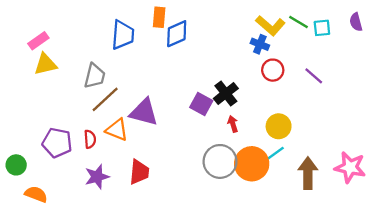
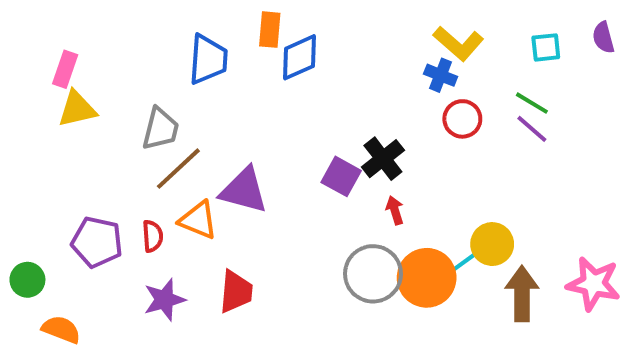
green line: (299, 22) -> (532, 103), moved
pink rectangle: (38, 41) -> (65, 69), turned -36
yellow circle: (279, 126) -> (492, 244), moved

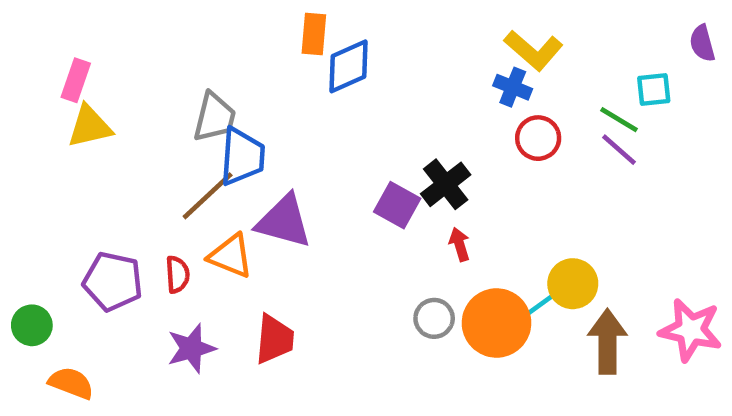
cyan square: (546, 47) -> (654, 90), moved
blue trapezoid: (208, 59) -> (242, 157), moved
gray trapezoid: (160, 129) -> (214, 117), moved
gray circle: (373, 274) -> (434, 318), size x0.6

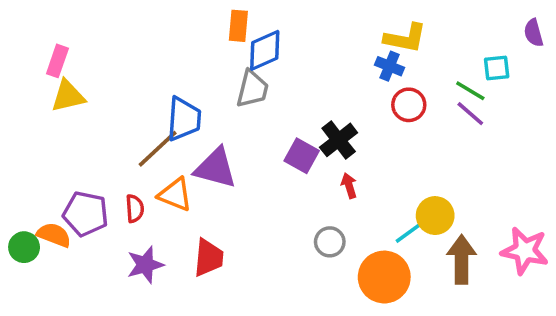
yellow L-shape: (533, 50) -> (405, 38), turned -30
gray trapezoid: (214, 117) -> (252, 89), moved
orange circle: (496, 323) -> (384, 277), moved
orange semicircle: (71, 383) -> (54, 235), moved

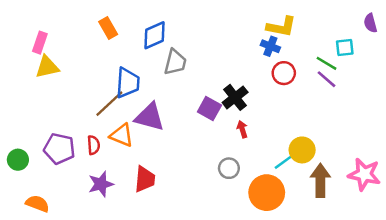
orange rectangle: (238, 26) -> (108, 28), moved, turned -35
blue diamond: (265, 50) -> (155, 35), moved
orange semicircle: (54, 235) -> (37, 204), moved
green circle: (24, 247) -> (18, 160), moved

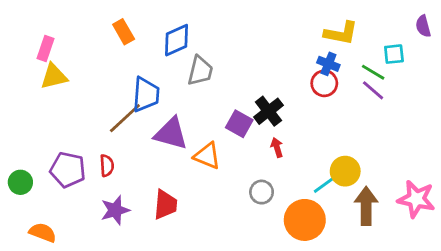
yellow L-shape: (281, 27) -> (341, 33), moved
blue cross: (270, 46) -> (328, 64), moved
orange triangle: (122, 135) -> (207, 156), moved

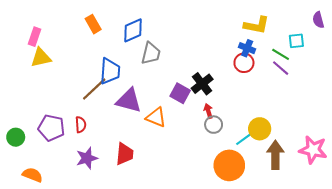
gray circle: (262, 192) -> (214, 125), moved

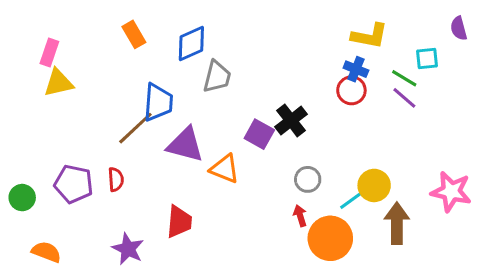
red arrow: (208, 111) -> (300, 216), moved
pink star: (313, 150) -> (451, 191), moved
purple star: (87, 158) -> (128, 249), moved, turned -30

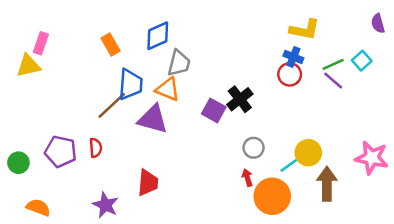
orange rectangle: (134, 34) -> (110, 45), moved
cyan square: (427, 59) -> (362, 61), moved, turned -36
green line: (404, 78) -> (333, 64), turned -55
yellow triangle: (58, 83) -> (28, 66), moved
orange triangle: (225, 169) -> (168, 89), moved

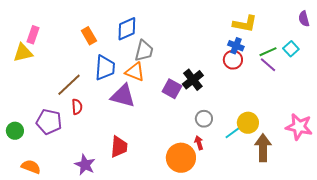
brown line: (112, 105) -> (69, 85), moved
red semicircle: (96, 148) -> (77, 107), moved
orange circle: (272, 196) -> (181, 158), moved

